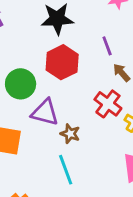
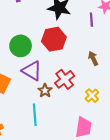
purple line: (107, 46) -> (91, 20), moved
red cross: (108, 104) -> (65, 79), moved

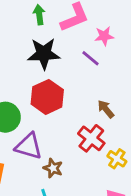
purple line: (91, 20) -> (91, 58), turned -32
red cross: (65, 79) -> (91, 138), moved

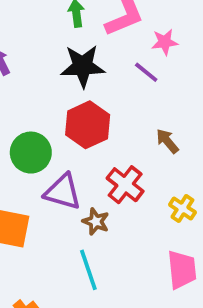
red cross: (91, 138) -> (125, 185), moved

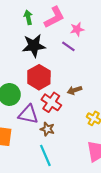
brown arrow: (167, 141) -> (74, 90), moved, turned -64
red cross: (125, 185) -> (51, 102), moved

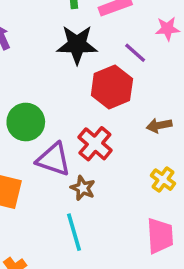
pink star: (77, 29) -> (167, 29), moved
red hexagon: (39, 77) -> (112, 87), moved
brown arrow: (74, 90) -> (159, 125), moved

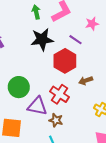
brown arrow: (159, 125) -> (86, 81), moved

